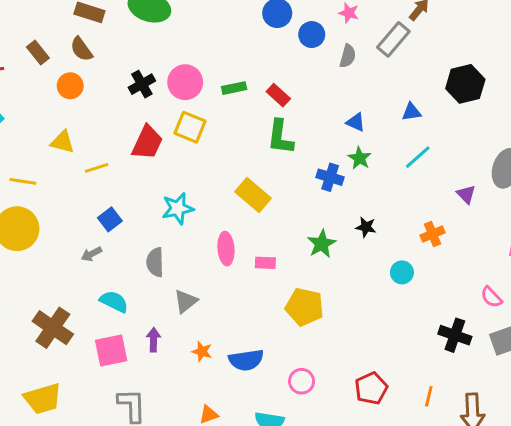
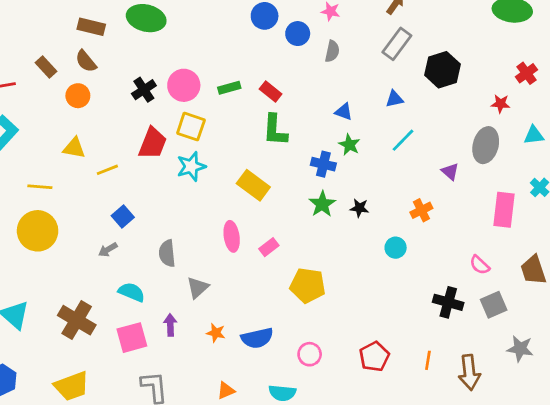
gray rectangle: (393, 39) -> (397, 44), moved
cyan star: (178, 208) -> (191, 166), moved
green star: (322, 244) -> (322, 204), moved
pink rectangle: (265, 263) -> (269, 247), turned -36

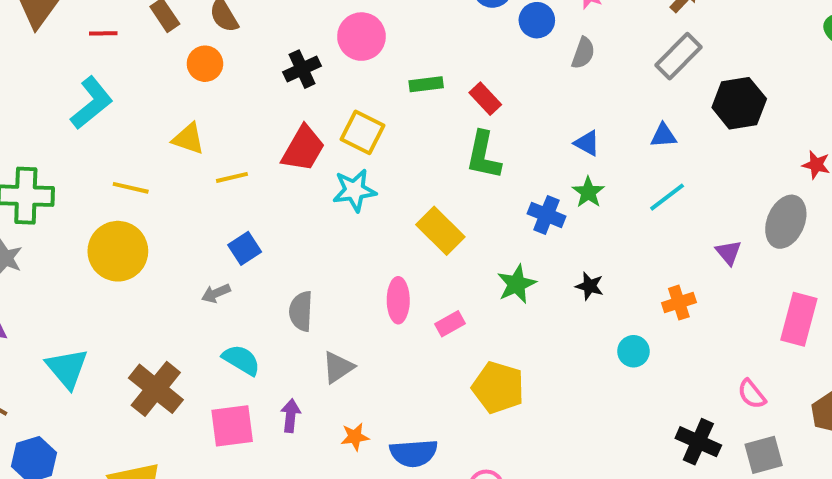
pink circle: (184, 85) -> (361, 37), moved
green star: (322, 204) -> (517, 284), moved
orange star: (216, 333) -> (355, 437), turned -30

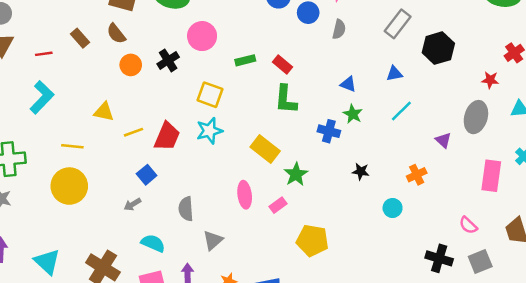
orange circle: (205, 64) -> (131, 65), moved
red trapezoid: (303, 149) -> (167, 136), moved
green star: (517, 284) -> (296, 174), moved

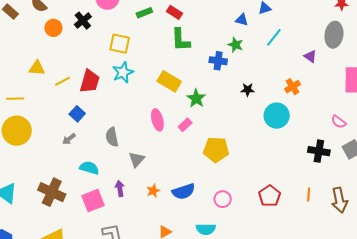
blue triangle: (348, 84) -> (242, 20), moved
cyan circle: (393, 208) -> (277, 116), size x1.6

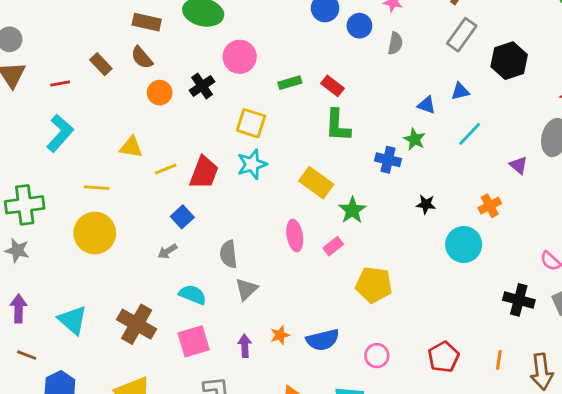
gray triangle: (137, 159) -> (246, 289), moved
purple arrow: (120, 189) -> (245, 346), moved

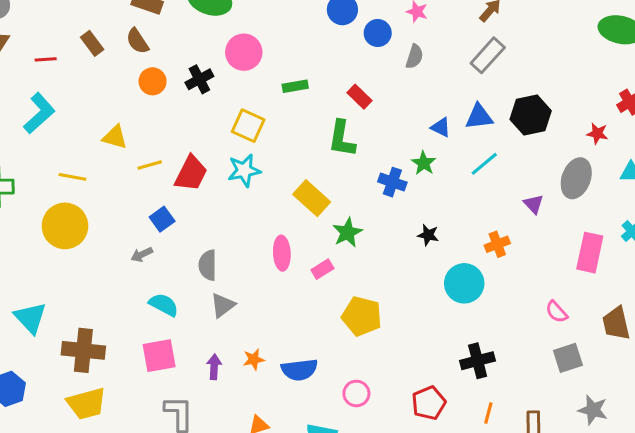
black hexagon: (509, 61) -> (531, 115), moved
red rectangle: (332, 86) -> (360, 97), moved
blue triangle: (460, 91) -> (479, 117), size x1.4
black cross: (519, 300) -> (478, 361), moved, turned -36
brown cross: (137, 324) -> (83, 350), moved, turned -30

